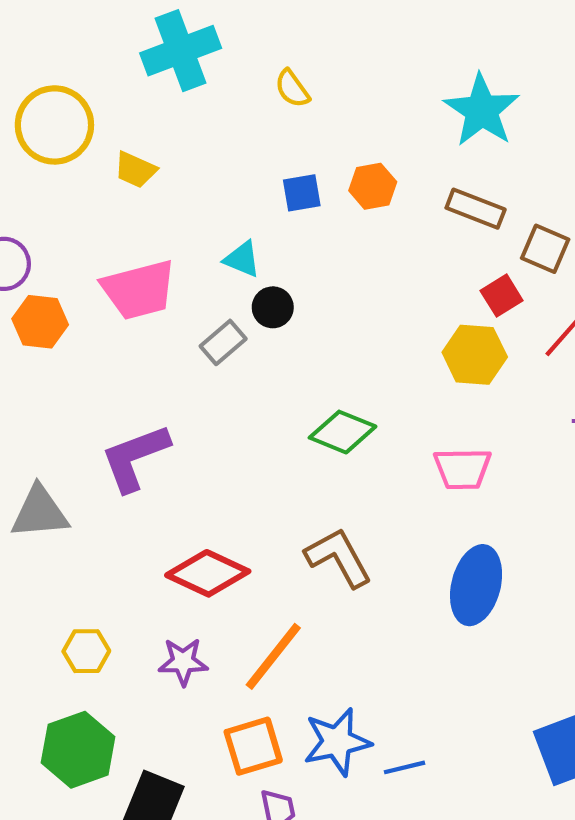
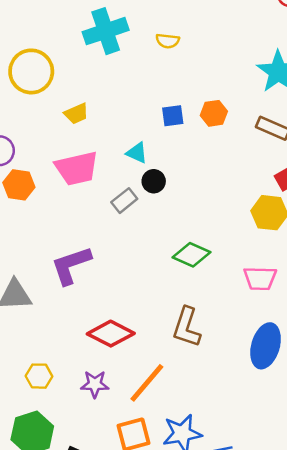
yellow semicircle: (292, 89) -> (168, 41), moved, turned -50
yellow trapezoid: (135, 170) -> (76, 114), moved, turned -50
brown L-shape: (339, 558) -> (187, 327), turned -135

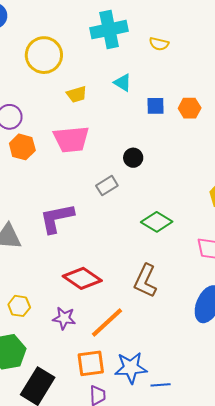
cyan triangle: (137, 153) -> (123, 83), moved
gray rectangle: (124, 201) -> (107, 186), moved

